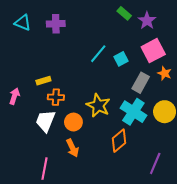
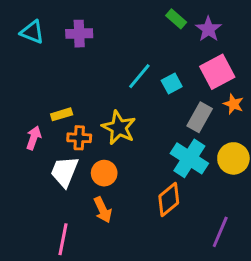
pink arrow: (14, 96) -> (34, 138), moved
yellow star: (98, 105) -> (119, 128), moved

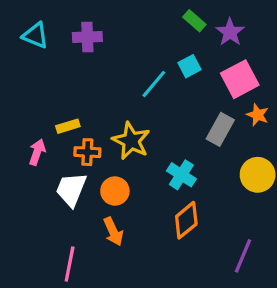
cyan square: (172, 83) -> (189, 66), moved
cyan cross: (189, 158) -> (181, 175), moved, size x0.7

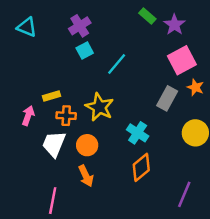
purple cross: (87, 37) -> (80, 26), moved, turned -30
cyan square: (189, 66) -> (85, 50), moved

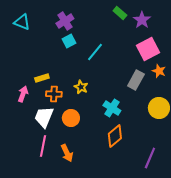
yellow star: (99, 107) -> (81, 87), size x0.6
orange arrow: (86, 176) -> (67, 153), moved
pink line: (53, 201) -> (43, 146), moved

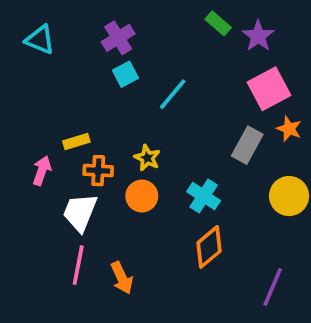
orange circle: (71, 118) -> (142, 196), moved

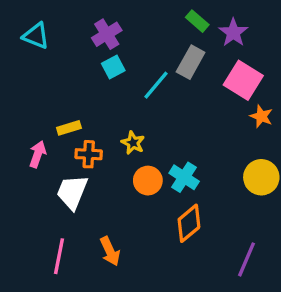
pink square: (269, 89) -> (243, 80), turned -30
gray rectangle: (247, 145) -> (191, 62), moved
orange circle: (142, 196) -> (148, 181), moved
pink line: (78, 265) -> (59, 256), moved

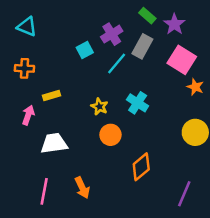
purple cross: (107, 34) -> (112, 34), moved
orange cross: (89, 154) -> (24, 68), moved
cyan cross: (184, 177) -> (138, 103), moved
white trapezoid: (72, 192) -> (54, 143), turned 60

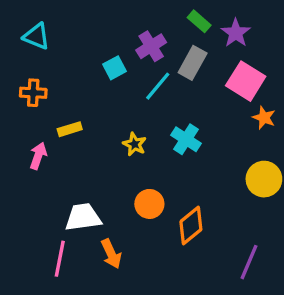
orange circle: (110, 135) -> (149, 204), moved
white trapezoid: (54, 143) -> (83, 217), moved

